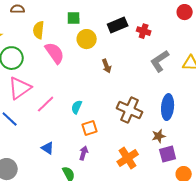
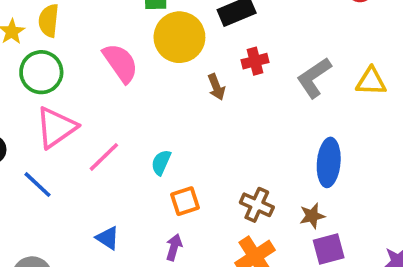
yellow semicircle: (39, 30) -> (49, 21), moved
red cross: (144, 31) -> (255, 61), moved, turned -32
yellow circle: (87, 39) -> (179, 37), size x1.4
brown cross: (130, 110) -> (257, 205), moved, size x0.7

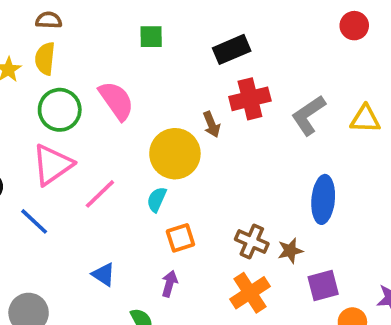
yellow circle: (179, 37) -> (175, 154), moved
red cross: (255, 61) -> (250, 99), size x1.5
green circle: (41, 72) -> (60, 110), moved
brown star: (312, 216) -> (290, 251), moved

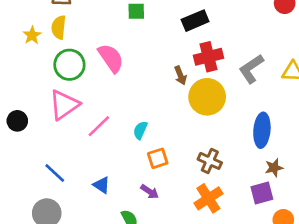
yellow circle: (175, 154) -> (207, 97), moved
blue line: (34, 221) -> (55, 173), moved
brown star: (290, 251) -> (274, 168), moved
purple arrow: (169, 284) -> (150, 192), turned 108

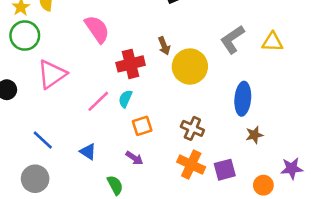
red cross: (208, 57) -> (131, 64), moved
green circle: (69, 65) -> (25, 36), moved
pink line: (99, 126) -> (98, 101), moved
purple square: (262, 193) -> (225, 170), moved
orange cross: (208, 198) -> (191, 165), turned -32

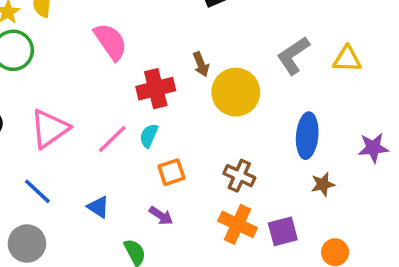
pink triangle: (52, 74) -> (50, 129), moved
purple star: (292, 168) -> (373, 148), moved

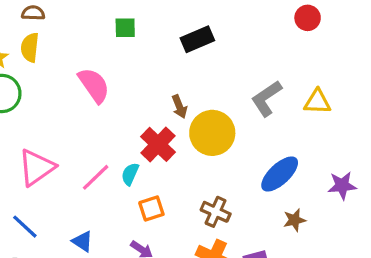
red cross: (156, 89) -> (158, 144), moved, turned -32
blue ellipse: (307, 136) -> (280, 174), turned 42

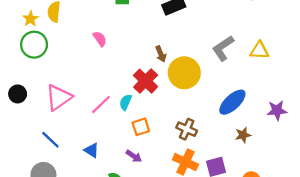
pink semicircle: (94, 85) -> (100, 39), size x0.6

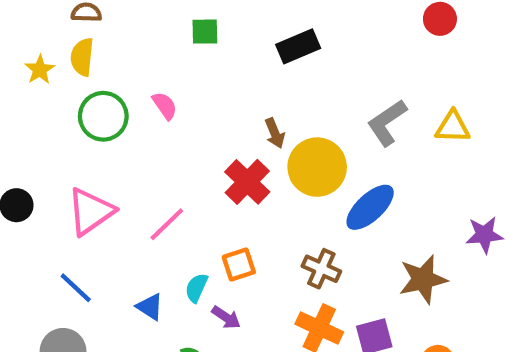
green circle: (34, 45) -> (103, 116), moved
cyan semicircle: (126, 102) -> (196, 288), moved
blue ellipse: (232, 102) -> (370, 207), moved
brown star: (243, 135) -> (423, 279), size x1.6

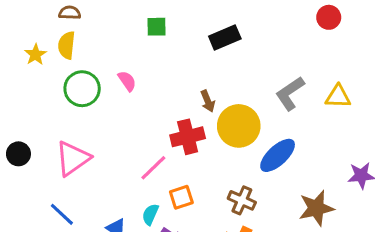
red cross: (247, 182) -> (188, 137), turned 32
pink line: (167, 224) -> (153, 168), moved

